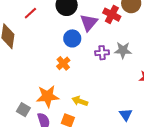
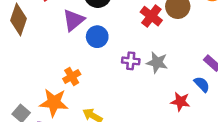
purple triangle: (89, 23) -> (74, 20), moved
orange cross: (63, 63) -> (72, 76), moved

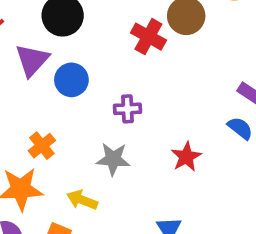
gray star: (157, 62) -> (113, 159), moved
red star: (180, 102) -> (186, 157), moved, turned -30

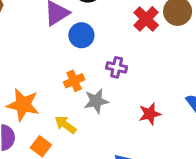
orange cross: (42, 146) -> (74, 81), moved
gray star: (113, 159) -> (96, 101), turned -30

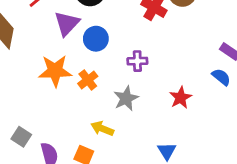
orange cross: (74, 81) -> (88, 80), moved
orange star: (23, 105) -> (55, 71), moved

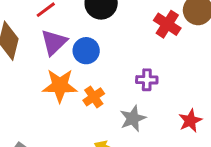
purple triangle: (67, 23) -> (54, 42), moved
blue circle: (96, 39) -> (86, 51), moved

